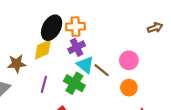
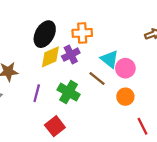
orange cross: (75, 27) -> (82, 33), moved
yellow diamond: (43, 49) -> (50, 57), moved
cyan triangle: (85, 65) -> (109, 59), moved

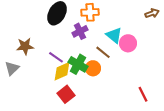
yellow diamond: (50, 57) -> (62, 71), moved
purple line: (37, 93) -> (56, 57), moved, turned -70
orange circle: (125, 97) -> (93, 68), moved

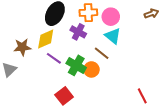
purple cross: (80, 31) -> (78, 32), turned -35
pink circle: (128, 43) -> (111, 17), moved
yellow diamond: (62, 71) -> (46, 39), moved

